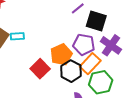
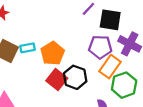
orange pentagon: (61, 55) -> (52, 53), moved
black hexagon: (71, 71) -> (75, 77), moved

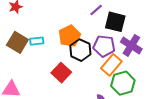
orange pentagon: (52, 53) -> (70, 36), moved
black hexagon: (75, 77) -> (80, 50), moved

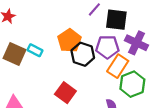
cyan rectangle: (37, 41) -> (35, 50), turned 40
red square: (61, 73) -> (65, 93), moved

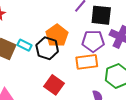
black hexagon: (83, 54) -> (47, 48), moved
orange rectangle: (118, 66) -> (87, 62), moved, turned 50

